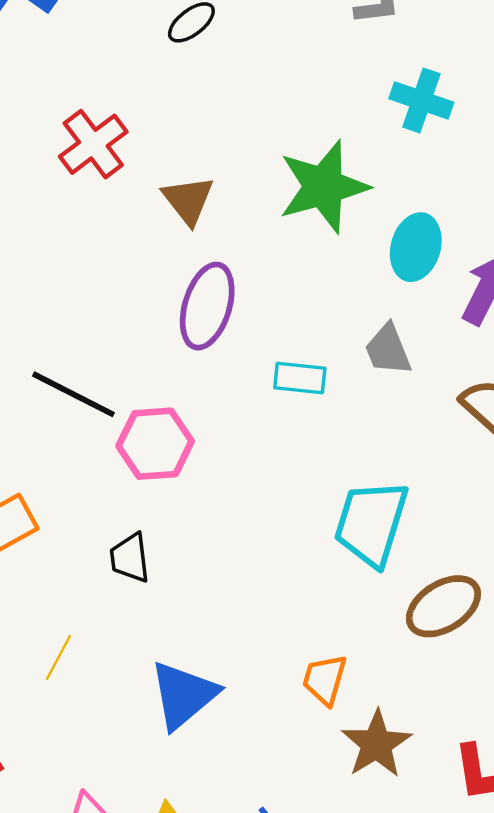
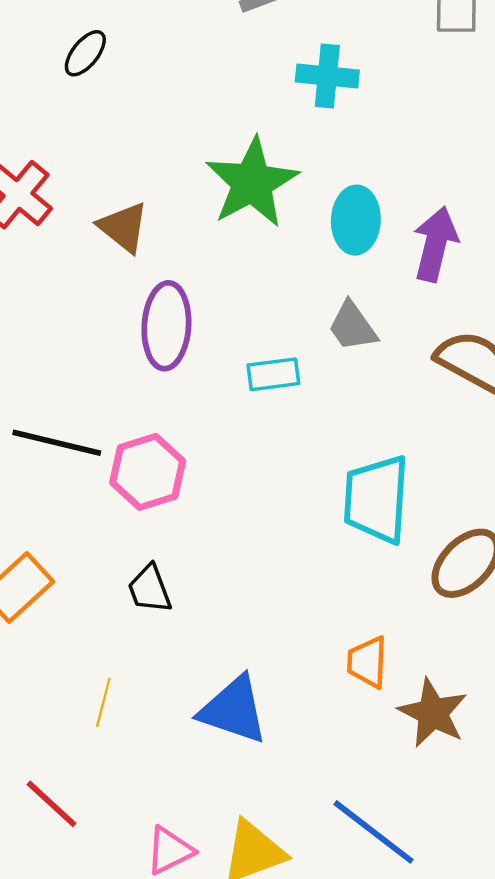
blue triangle: (183, 695) -> (234, 710), turned -48

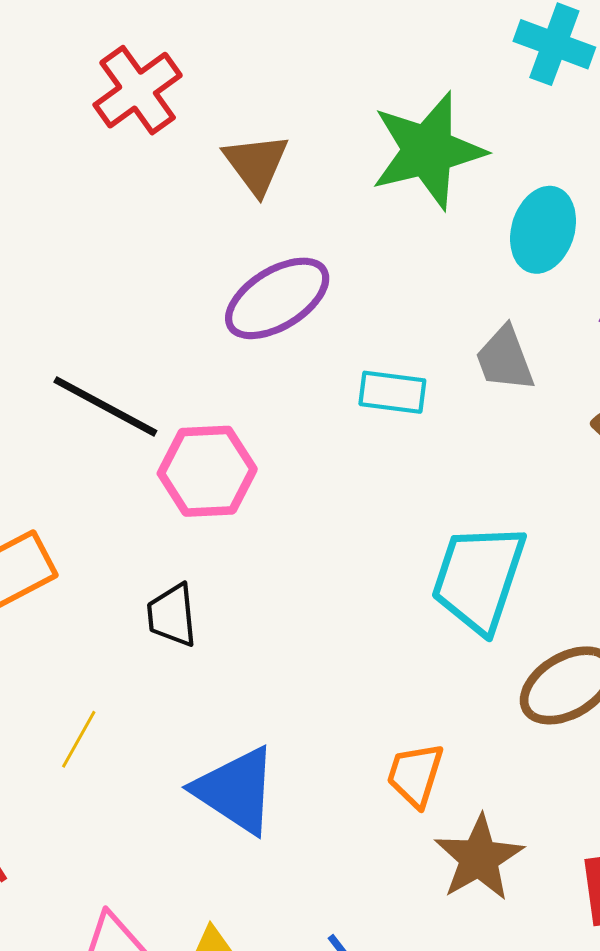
purple ellipse: (166, 326) -> (277, 298), turned 40

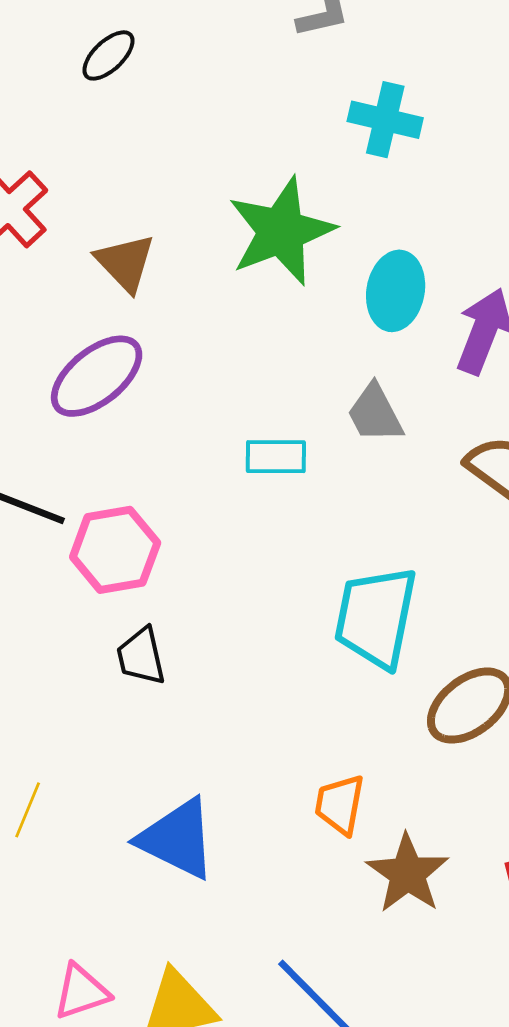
purple ellipse: (277, 298) -> (97, 376), moved
black trapezoid: (172, 615) -> (141, 656), moved

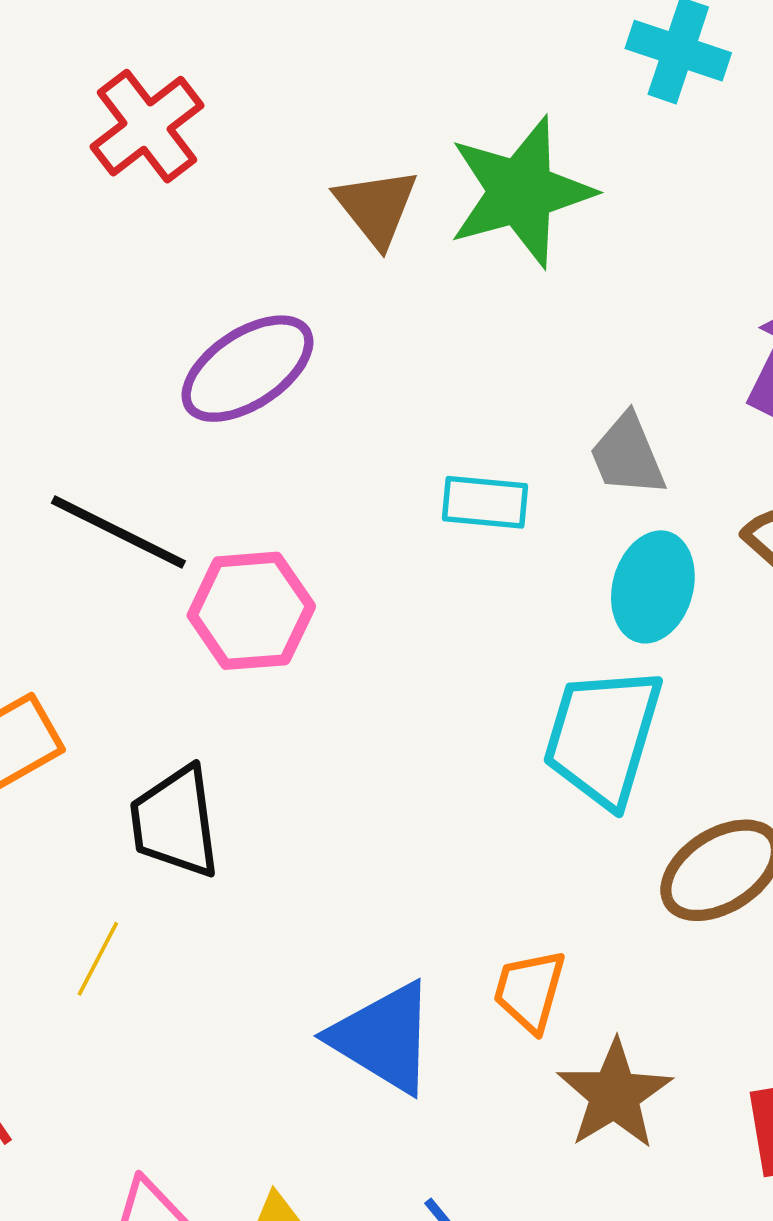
brown triangle: (125, 263) -> (376, 207), moved
cyan ellipse: (396, 291) -> (653, 587), moved
black trapezoid: (141, 656) -> (175, 822), moved, size x1.4
blue triangle: (177, 839) -> (383, 1038), moved

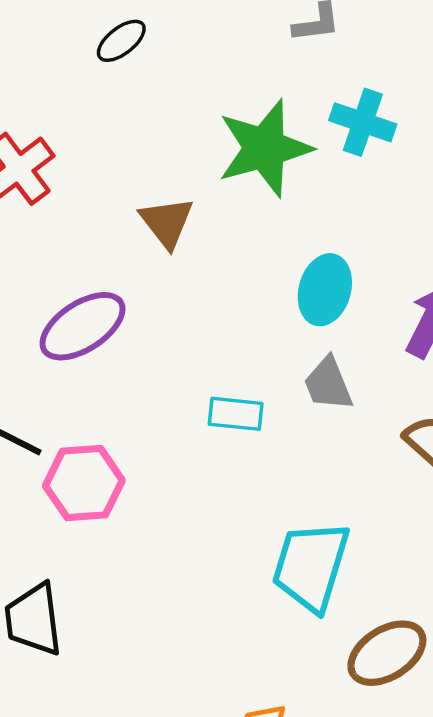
green star: (521, 192) -> (265, 148), moved
cyan ellipse: (653, 587) -> (325, 290), moved

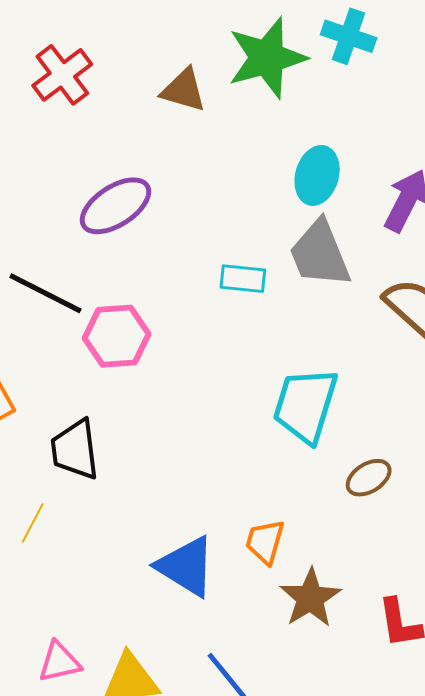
brown triangle: (167, 222) -> (184, 90), moved, turned -36
gray trapezoid: (328, 384) -> (320, 254), size x1.5
brown ellipse: (387, 653) -> (369, 478), size x0.7

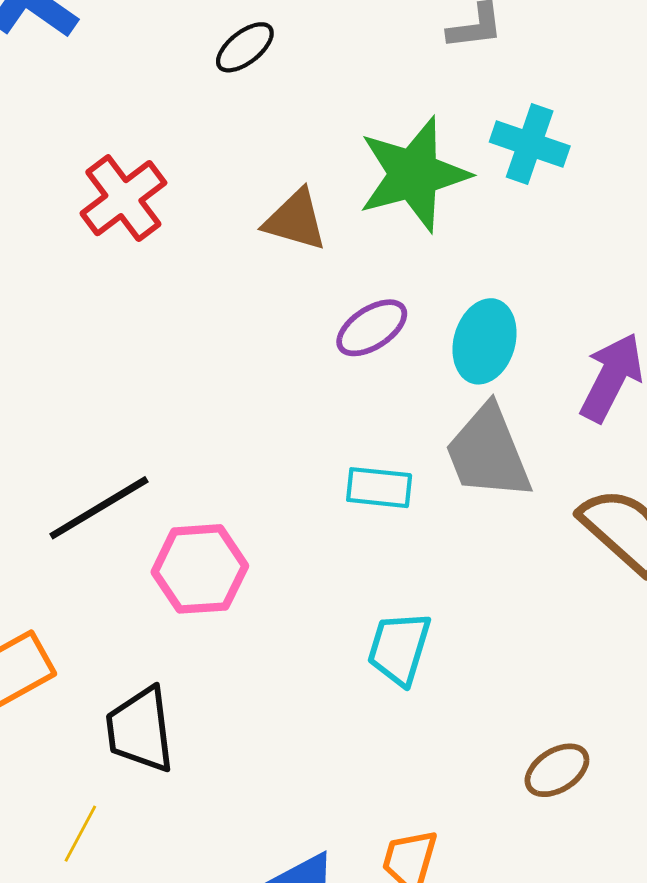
purple ellipse: (116, 206) -> (372, 328), moved, size x0.7
black line: (45, 293) -> (99, 508), turned -58
cyan trapezoid: (305, 405) -> (399, 648), moved, size x0.7

